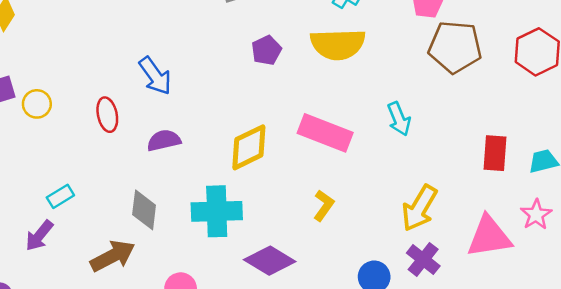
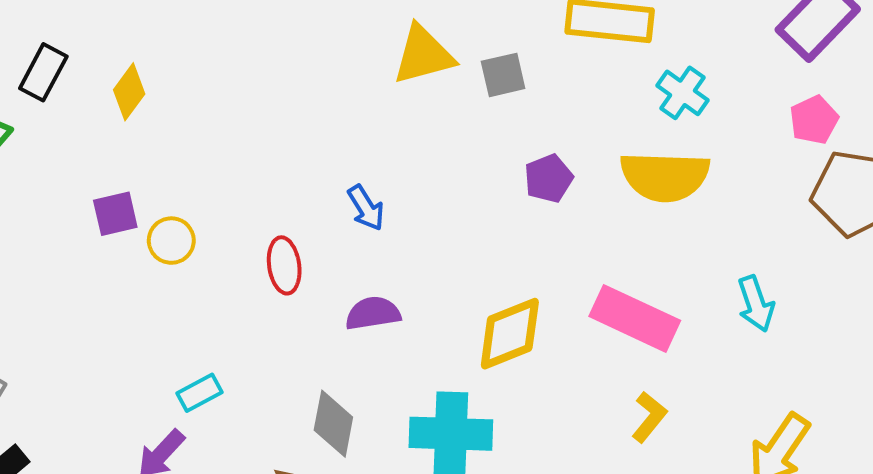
blue arrow: (155, 76) -> (366, 208), size x0.7
yellow L-shape: (324, 206) -> (649, 417), moved

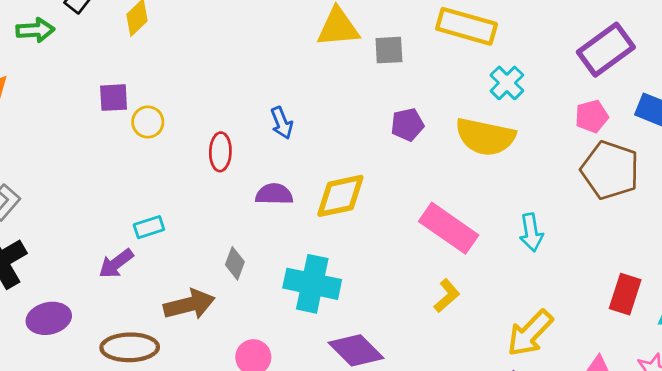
yellow diamond: (510, 334) -> (340, 196), moved
gray diamond: (333, 424) -> (235, 263), size x0.7

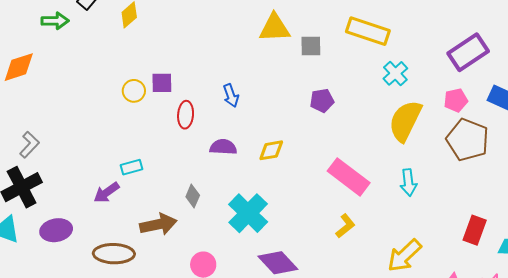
purple square: (114, 98) -> (162, 83), moved
yellow semicircle: (485, 137) -> (405, 121), moved, turned 102
yellow diamond: (340, 196) -> (271, 150), size x0.7
cyan cross: (312, 284) -> (248, 213), turned 30

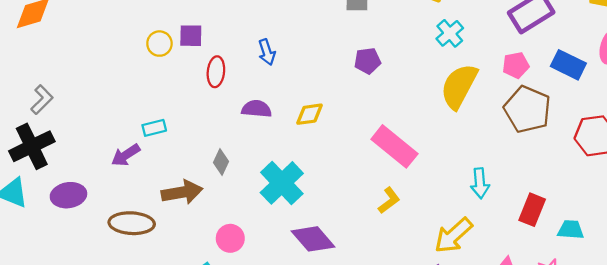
cyan arrow: (408, 183) -> (480, 183), moved

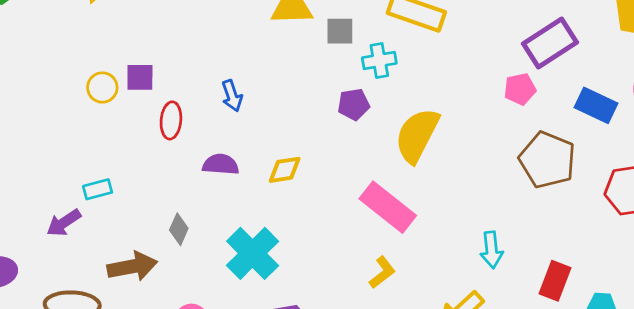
cyan cross: (450, 33) -> (379, 60), moved, turned 32
pink pentagon: (516, 65) -> (520, 89), moved
yellow semicircle: (459, 86) -> (417, 135), moved

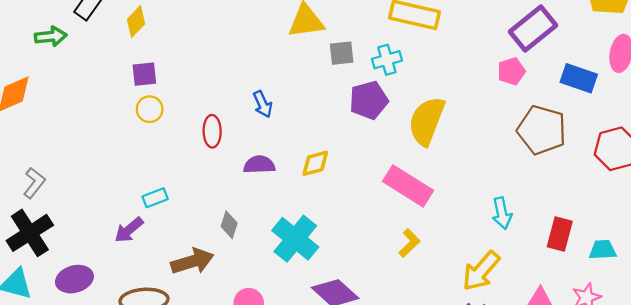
gray square: (340, 31) -> (342, 53), moved
purple square: (140, 77) -> (144, 74), moved
purple pentagon: (354, 104) -> (369, 100), size x1.4

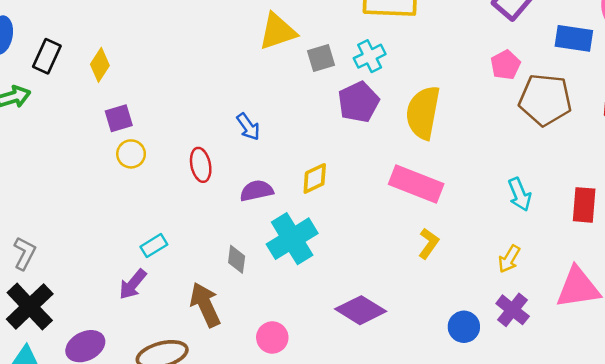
pink pentagon: (511, 71) -> (505, 65), moved
cyan cross: (295, 239) -> (292, 239), moved, turned 30
brown arrow: (192, 261) -> (205, 305), turned -87
yellow arrow: (481, 271) -> (509, 259), size x0.6

